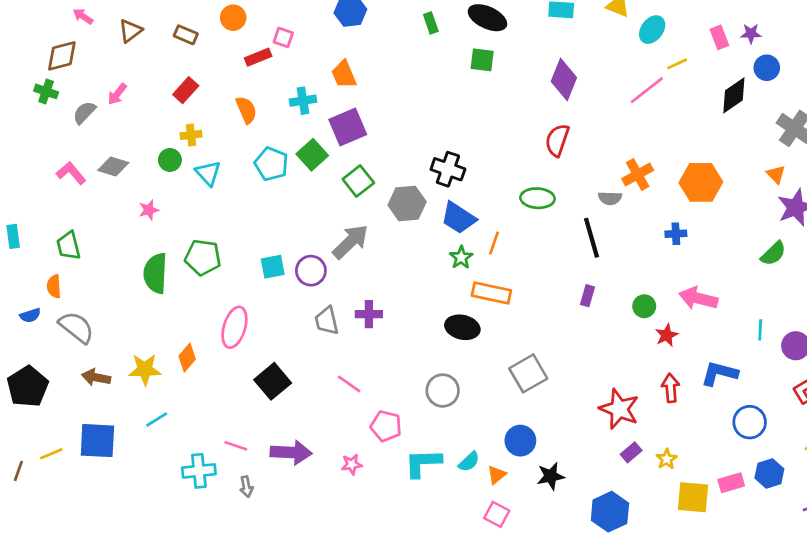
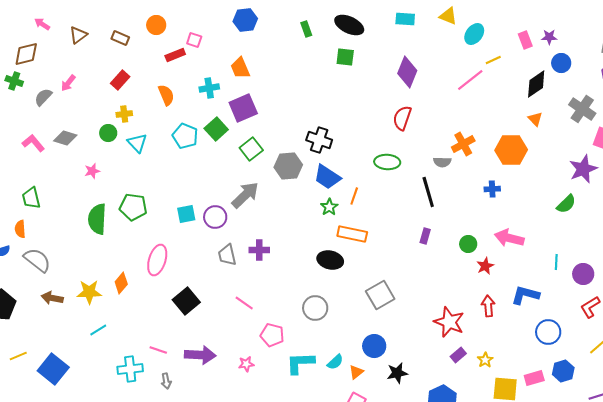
orange triangle: (776, 174) -> (535, 119), moved
blue square: (97, 441) -> (53, 369), moved, turned 36

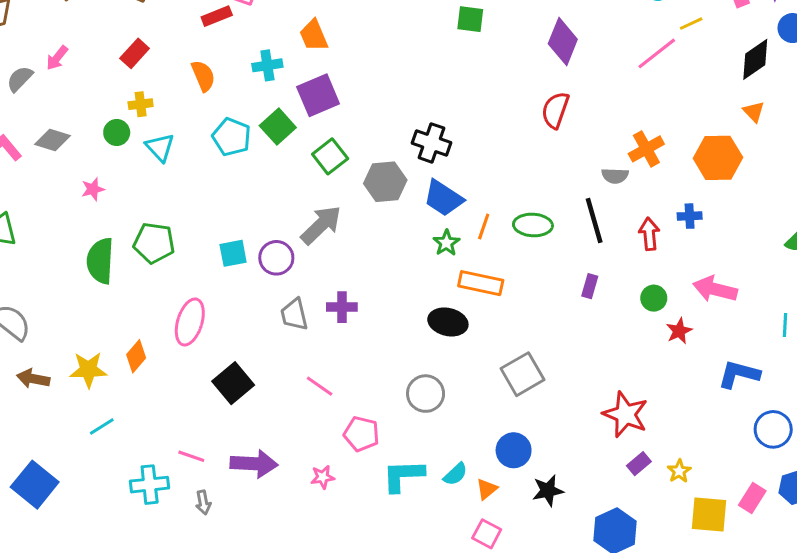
green ellipse: (387, 162) -> (533, 225), moved
red arrow: (488, 306) -> (649, 234), moved
pink rectangle: (534, 378) -> (752, 498), turned -42

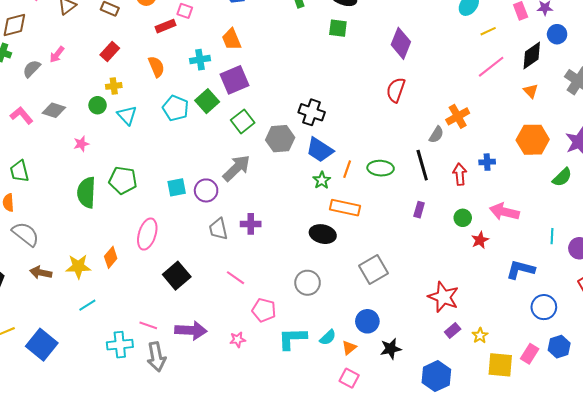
pink line: (657, 53) -> (491, 67), moved
orange hexagon: (718, 158) -> (533, 140), moved
gray semicircle: (615, 176) -> (436, 135), turned -60
gray arrow: (203, 502) -> (156, 357), size x1.8

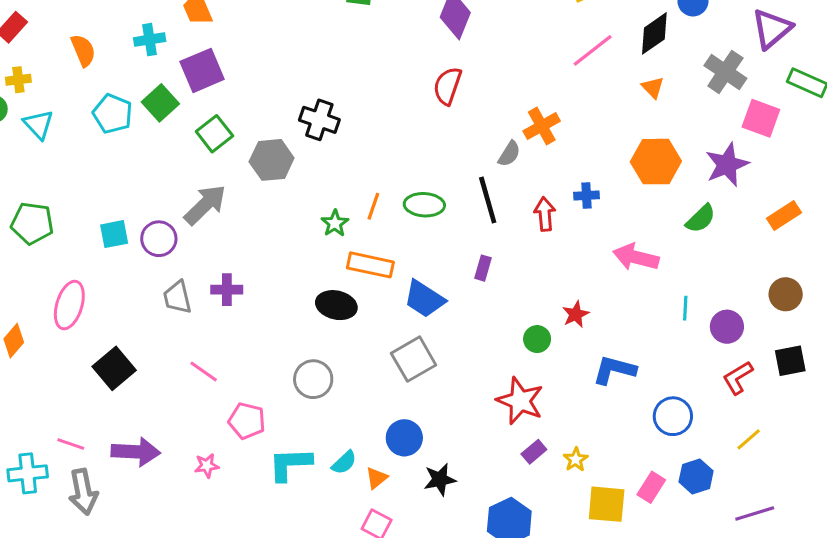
blue trapezoid: (320, 150) -> (424, 299), moved
pink arrow: (504, 212) -> (636, 257), moved
green circle: (463, 218) -> (537, 339), moved
blue L-shape: (521, 270) -> (614, 370), moved

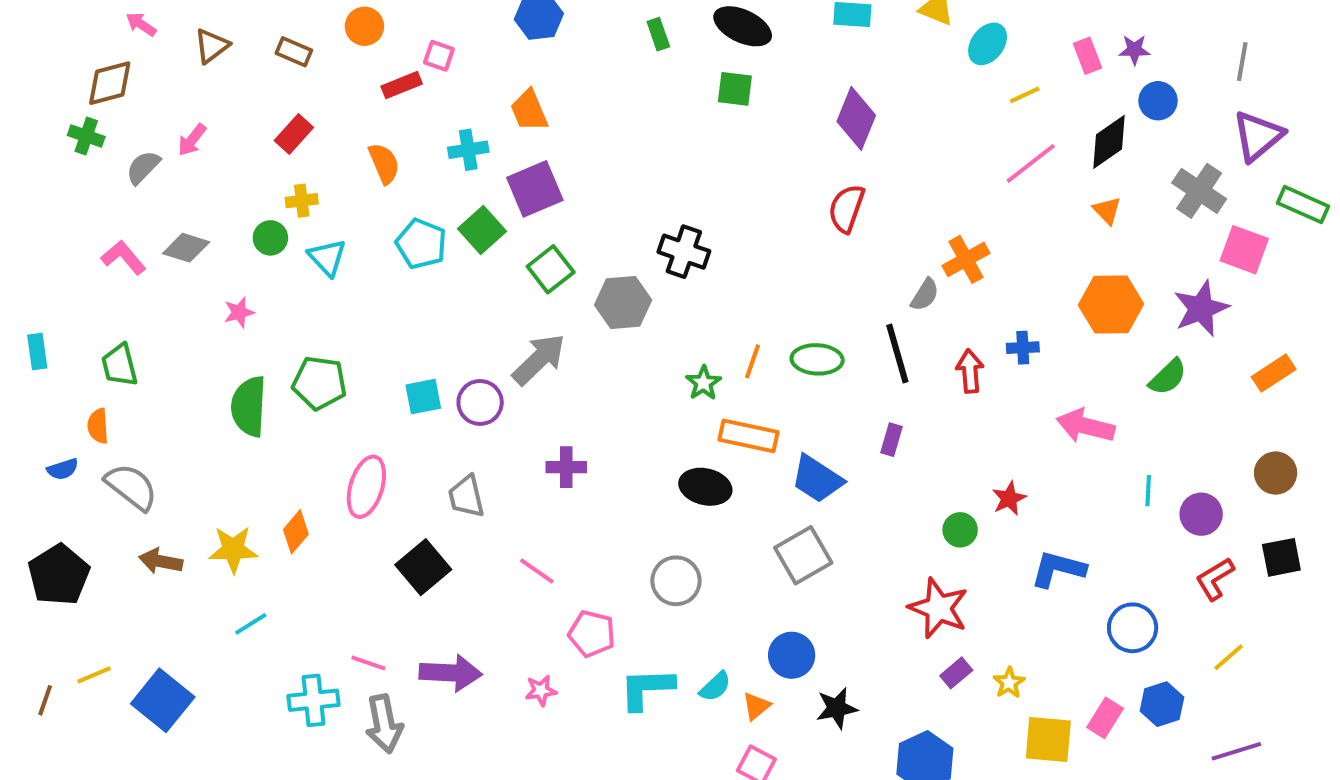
gray trapezoid: (177, 297) -> (466, 497), moved

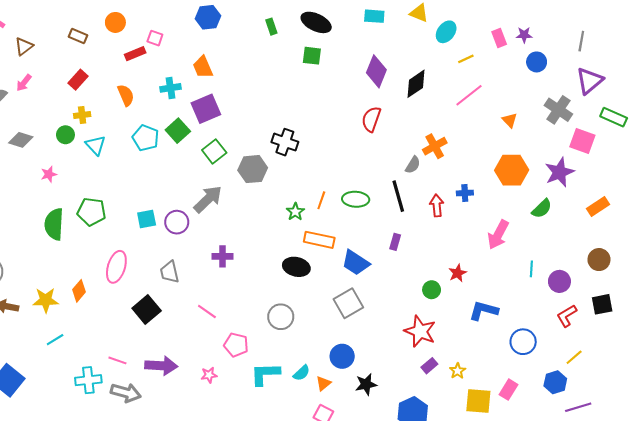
brown triangle: (212, 46) -> (24, 46), moved
black diamond: (1109, 142) -> (416, 84), moved
pink arrow: (1086, 426) -> (498, 235), turned -76
blue hexagon: (1162, 704) -> (555, 382), moved
gray arrow: (384, 724) -> (126, 393), turned -64

